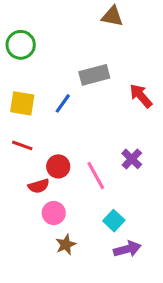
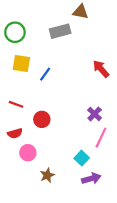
gray rectangle: (94, 75) -> (60, 31), moved
yellow square: (22, 103) -> (21, 63), moved
pink line: (96, 175) -> (101, 138), moved, turned 54
red semicircle: (39, 186) -> (15, 133), moved
pink circle: (54, 213) -> (28, 153), moved

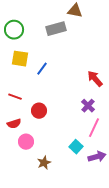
red arrow: (101, 69) -> (95, 79), moved
purple arrow: (91, 179) -> (97, 157), moved

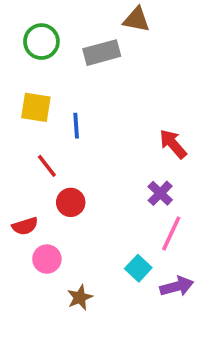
green circle: (14, 30) -> (41, 42), moved
blue line: (42, 69) -> (76, 126), turned -40
red line: (15, 97) -> (47, 166), moved, turned 32

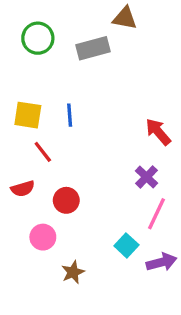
yellow square: (36, 107) -> (28, 115), moved
red circle: (71, 202) -> (66, 200), moved
red semicircle: (25, 226) -> (23, 189), moved

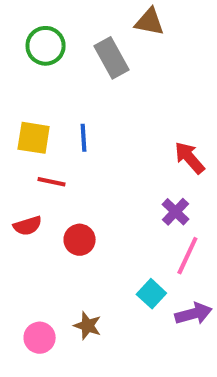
gray rectangle: (93, 48) -> (111, 58), turned 76
red line: (43, 152) -> (52, 182), turned -40
pink circle: (43, 237) -> (40, 338), moved
brown star: (73, 272) -> (88, 326), turned -30

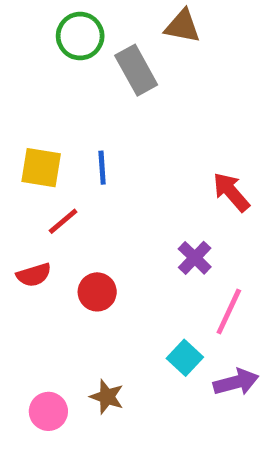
green circle: (46, 46) -> (80, 36), moved
red line: (52, 182) -> (63, 221), turned -52
purple cross: (175, 212) -> (195, 258), moved

